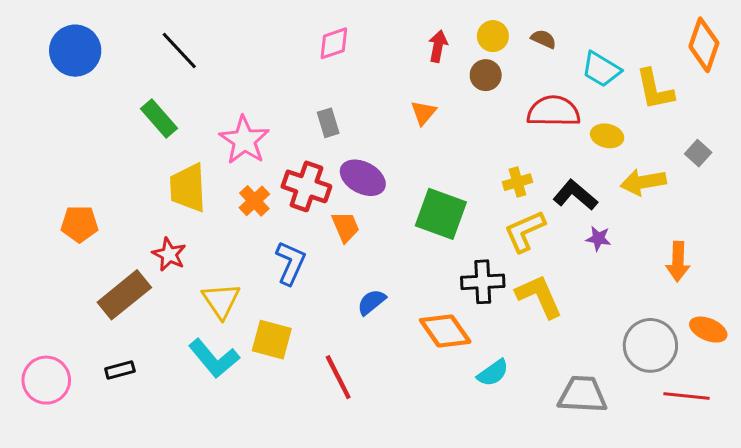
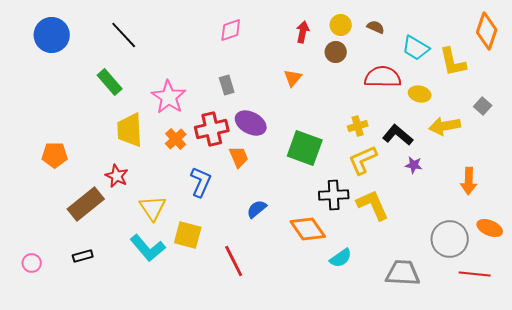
red cross: (306, 186) -> (212, 129), turned -32
pink circle: (46, 380) -> (32, 263), size x0.6

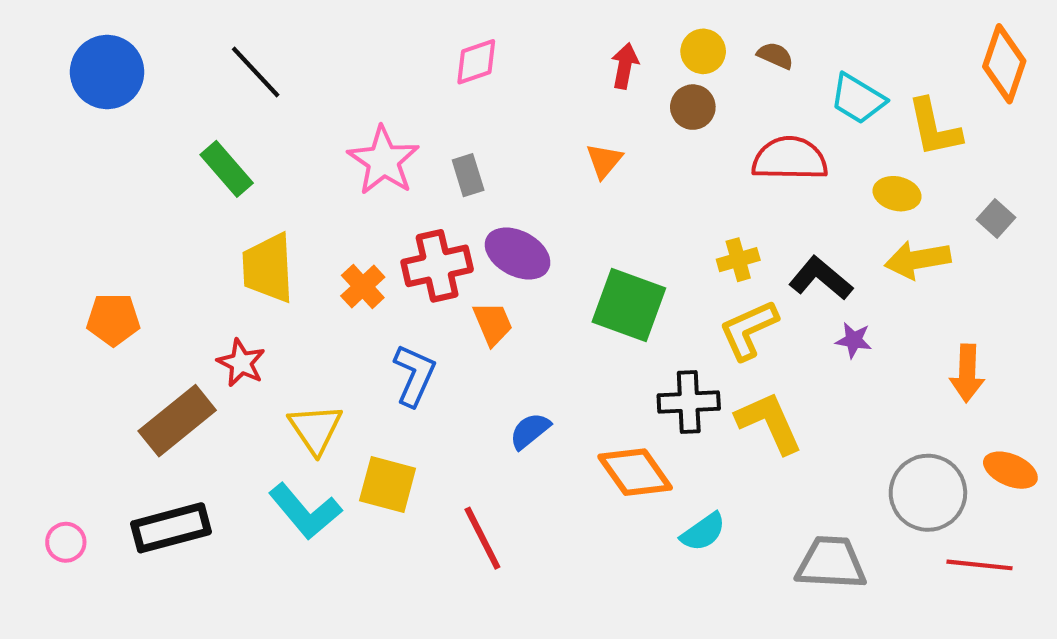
yellow ellipse: (420, 94) -> (897, 194), moved
pink star: (169, 97) -> (383, 161), moved
black rectangle: (83, 256) -> (171, 528), size x1.8

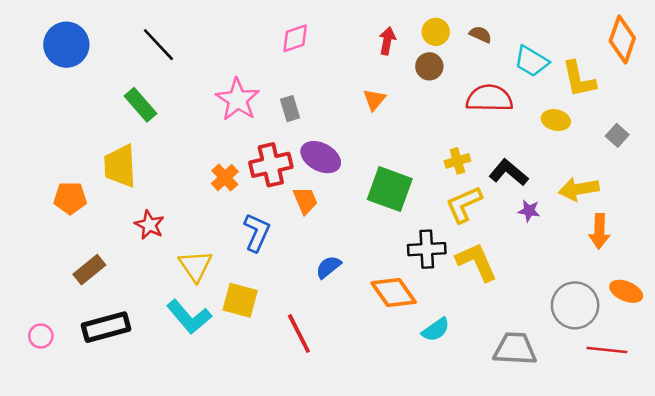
yellow arrow: (918, 260) -> (579, 189), moved
yellow trapezoid: (268, 268) -> (120, 166), moved
brown rectangle: (177, 421) -> (89, 270), moved, size x0.7

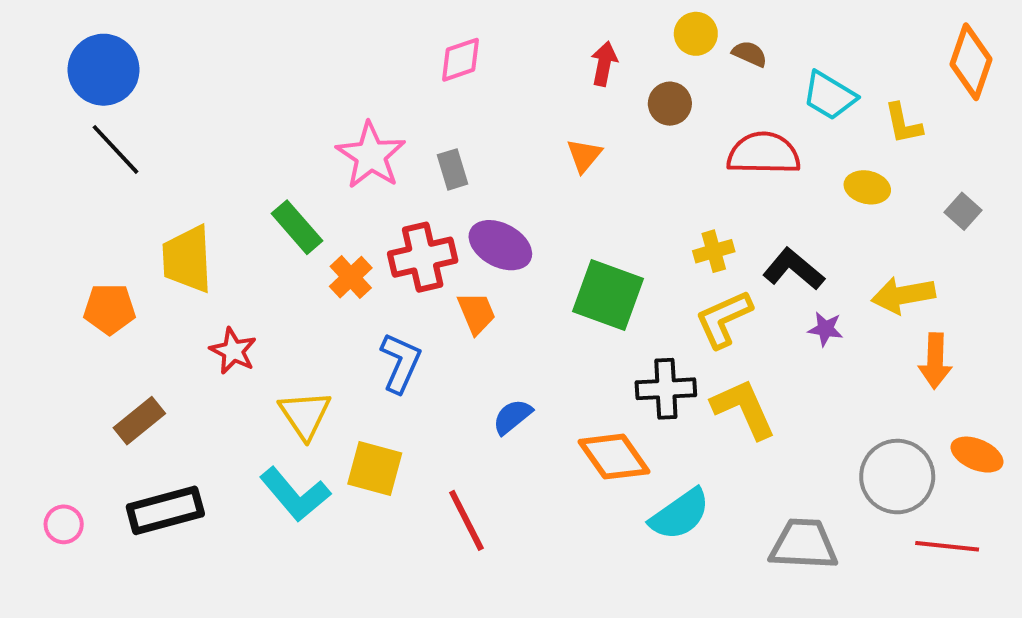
yellow circle: (436, 32) -> (696, 34), moved
black line: (158, 45) -> (115, 149), moved
yellow L-shape: (579, 79) -> (903, 124), size x0.7
green rectangle: (140, 105) -> (297, 227), moved
cyan semicircle: (436, 330) -> (680, 514), size x1.4

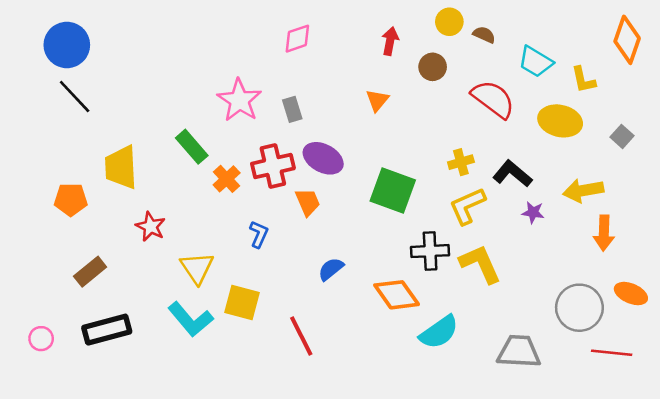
red semicircle: (764, 153) -> (493, 99), turned 36
yellow ellipse: (867, 187) -> (560, 121), size x1.5
blue L-shape: (401, 363) -> (259, 234), size x0.7

